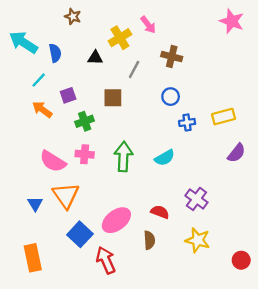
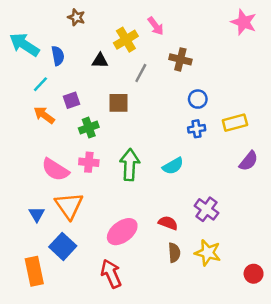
blue circle: (171, 97) -> (198, 99), moved
blue square: (80, 234) -> (63, 246), moved
brown semicircle: (149, 240) -> (174, 253), moved

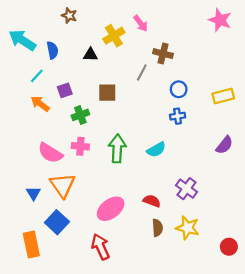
gray line: (141, 73) -> (142, 73), moved
yellow rectangle: (235, 123) -> (223, 96), moved

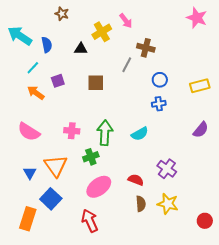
green cross: (80, 115) -> (91, 157), moved
pink semicircle: (50, 153) -> (29, 132), moved
orange rectangle: (31, 244) -> (28, 219), turned 30

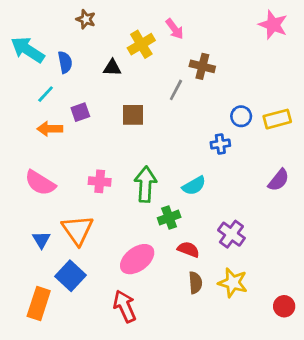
blue circle: (160, 80) -> (241, 116), moved
orange arrow: (36, 93) -> (50, 129), turned -36
green cross: (91, 157) -> (169, 218), moved

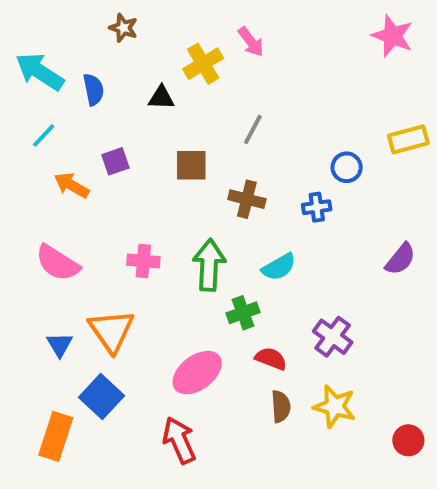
brown cross: (202, 66) -> (247, 199), moved
cyan line: (46, 94) -> (44, 135), moved
yellow rectangle: (277, 119) -> (408, 139), moved
orange arrow: (50, 129) -> (72, 185), turned 30

